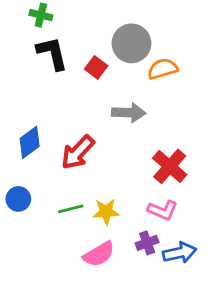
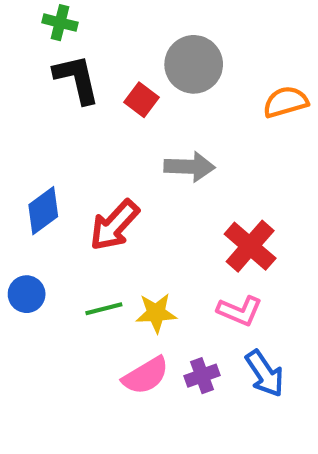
orange semicircle: (163, 69) -> (286, 102), moved
purple cross: (147, 243) -> (202, 376), moved
blue arrow: (180, 253) -> (265, 374), turned 68

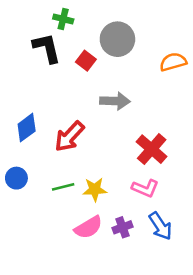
green cross: (60, 23) -> (63, 19), moved

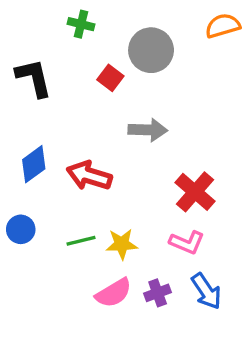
black L-shape: (47, 48) -> (34, 78), moved
orange semicircle: (173, 62) -> (223, 26), moved
red arrow: (69, 136) -> (89, 176), turned 64

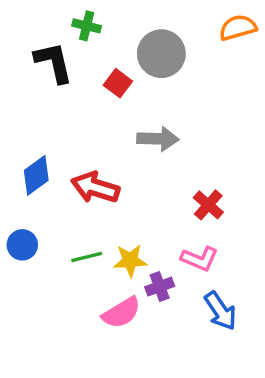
black L-shape: (34, 78) -> (54, 62), moved
red cross: (195, 192) -> (208, 205), size x0.7
purple cross: (158, 293) -> (160, 287), moved

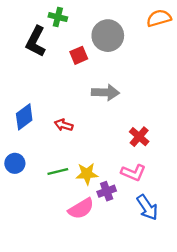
black L-shape: (54, 62) -> (36, 41), turned -140
red square: (118, 83) -> (79, 55), turned 30
red arrow: (95, 188) -> (64, 125), size x0.6

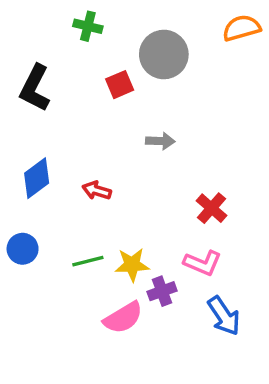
black L-shape: (36, 41) -> (35, 88), moved
gray arrow: (105, 92) -> (160, 141), size x0.7

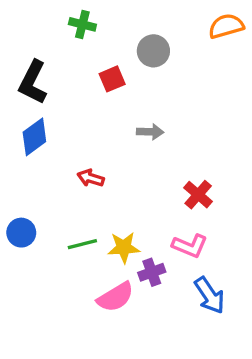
gray circle: (164, 54) -> (153, 51), size x0.7
blue diamond: (37, 178) -> (34, 137), moved

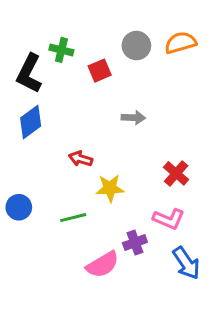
green cross: (82, 24) -> (61, 50), moved
orange semicircle: (226, 26) -> (180, 43), moved
yellow star: (124, 247) -> (110, 188), moved

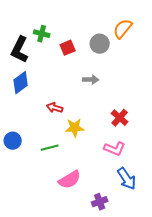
orange semicircle: (180, 43) -> (123, 29), turned -35
gray circle: (136, 46) -> (100, 44), moved
purple cross: (135, 243) -> (100, 202), moved

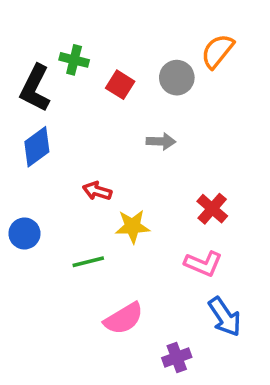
red square: (68, 48) -> (120, 85), turned -35
blue circle: (13, 141) -> (24, 233), moved

